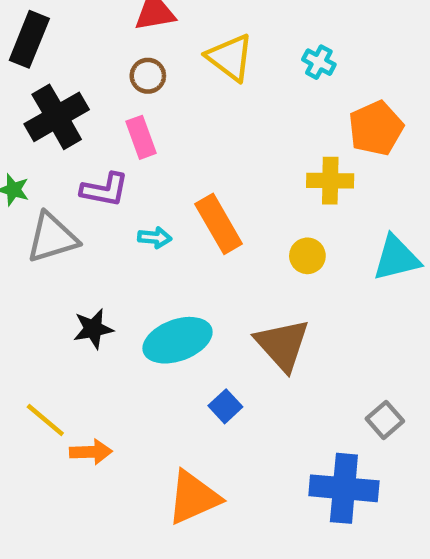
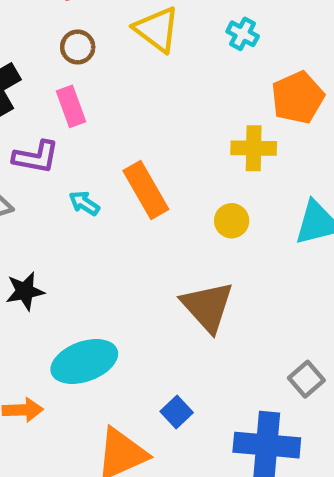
cyan arrow: (155, 238) -> (84, 203), turned -152
cyan ellipse: (178, 340) -> (84, 361), moved
blue square: (225, 406) -> (177, 412), moved

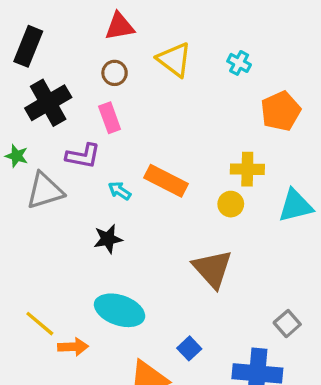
yellow cross: (254, 148) -> (247, 169), moved
orange rectangle: (146, 190) -> (166, 181), turned -33
black star: (25, 291) -> (108, 239), moved
cyan ellipse: (84, 361) -> (120, 310), turned 39

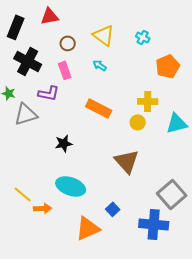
red triangle: (120, 26) -> (50, 16), moved
black cross: (48, 103) -> (28, 61), turned -32
cyan arrow: (120, 191) -> (100, 65), moved
gray square: (287, 324) -> (172, 194), size x1.8

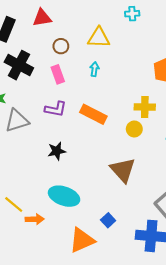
yellow triangle: (104, 35) -> (99, 38), turned -35
cyan cross: (143, 37) -> (132, 14), moved, turned -32
cyan arrow: (100, 65) -> (94, 69), turned 64
purple L-shape: (49, 93) -> (56, 109), moved

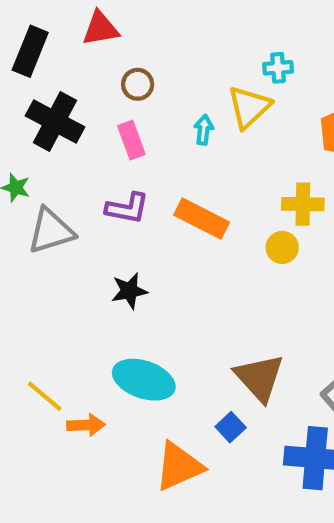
cyan cross: (132, 14) -> (278, 68), moved
yellow triangle: (99, 38) -> (249, 107), moved, turned -45
brown triangle: (123, 170) -> (259, 378), moved

